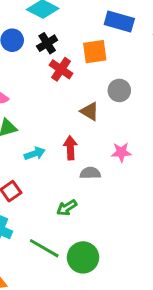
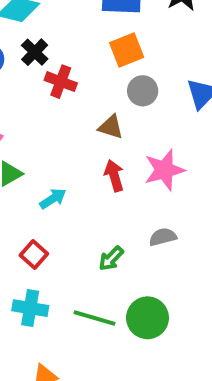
orange square: (95, 52) -> (127, 50), moved
red arrow: (70, 148) -> (114, 176), moved
pink star: (121, 152) -> (164, 170), size x1.5
gray semicircle: (90, 173) -> (163, 237), moved

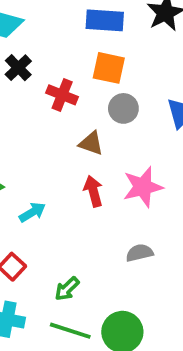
orange square: (127, 50) -> (109, 68), turned 32
red cross: (61, 82) -> (62, 95), moved
green arrow: (111, 259) -> (67, 289), moved

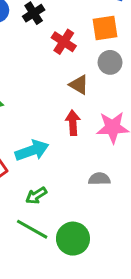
orange square: (109, 68) -> (105, 28), turned -32
cyan arrow: (32, 212) -> (32, 150), moved, size x1.5

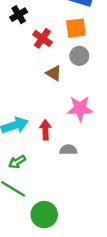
red arrow: (73, 123) -> (45, 130), moved
green circle: (73, 239) -> (44, 215), moved

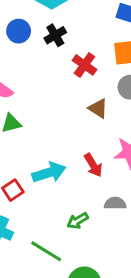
red arrow: (45, 130) -> (93, 165), moved, turned 150
green arrow: (17, 162) -> (78, 221), moved

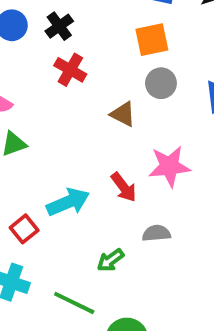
red cross: (84, 65) -> (70, 70), moved

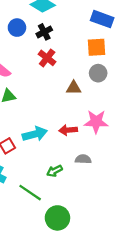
brown triangle: (123, 114) -> (74, 88), turned -35
red arrow: (124, 187) -> (68, 130), turned 114

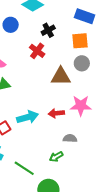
black cross: (44, 32) -> (48, 30), moved
brown triangle: (74, 88) -> (61, 76), size x1.5
green arrow: (55, 171) -> (56, 157), moved

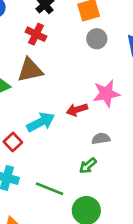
brown triangle: (61, 76) -> (30, 70), moved

